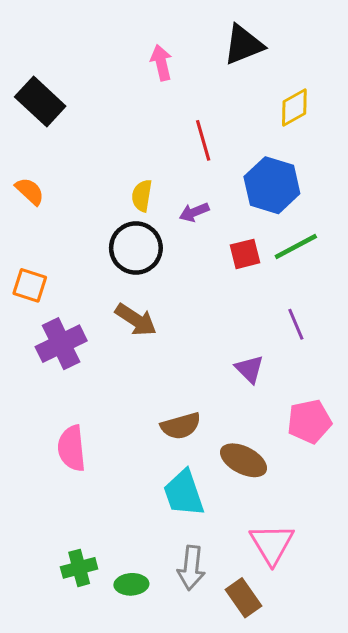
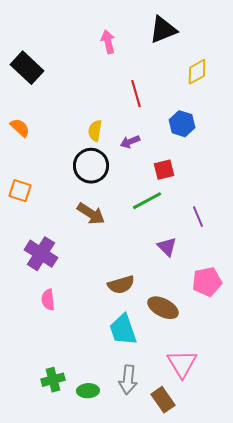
blue hexagon: (272, 185) -> (182, 124), size x0.7
green line: (296, 247) -> (147, 201), moved
purple cross: (61, 344) -> (41, 254), moved, turned -32
pink semicircle: (72, 448) -> (48, 300), size x0.7

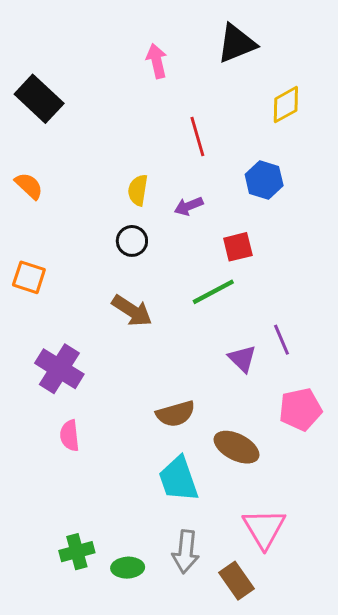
black circle: (91, 166) -> (132, 241), size x0.6
purple line: (198, 217) -> (282, 340), moved

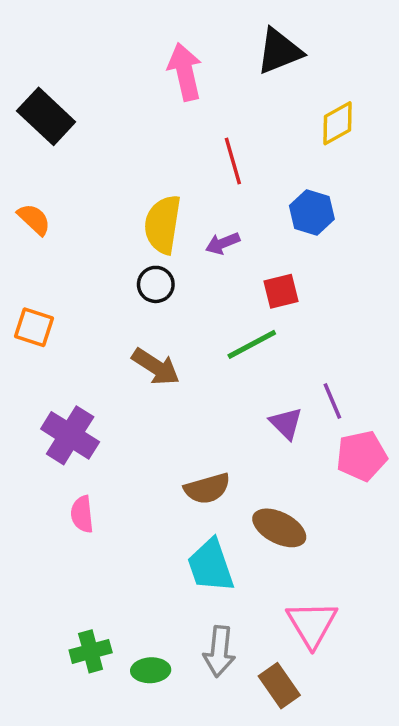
pink arrow: (157, 61) -> (185, 72), size x1.4
yellow semicircle: (138, 190) -> (163, 224), size x1.6
pink pentagon: (300, 409) -> (362, 456), moved

